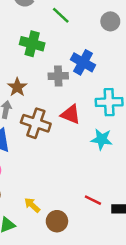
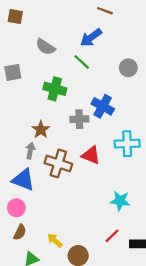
cyan star: (102, 139) -> (120, 201), moved
red line: (93, 200) -> (112, 236), turned -70

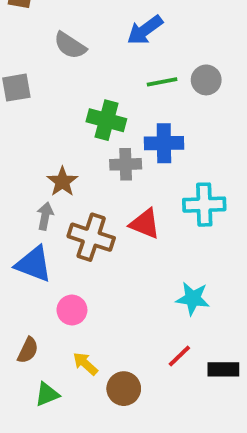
green line: (82, 62) -> (162, 82), moved, turned -54
green cross: (55, 89) -> (106, 120), moved
blue cross: (103, 106) -> (164, 143), turned -30
pink circle: (16, 208) -> (72, 310), moved

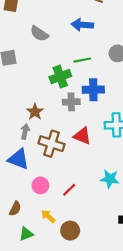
blue arrow: (145, 30) -> (82, 25), turned 40
green line: (162, 82) -> (82, 60), moved
green cross: (106, 120) -> (60, 77), turned -35
red line: (179, 356) -> (69, 190), moved

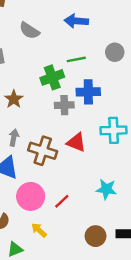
brown star: (35, 112) -> (14, 99), moved
pink circle: (40, 185) -> (31, 196), size x1.5
brown circle: (70, 231) -> (96, 236), moved

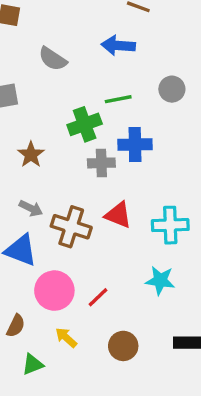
cyan cross: (114, 130) -> (170, 225), moved
gray arrow: (14, 138) -> (31, 208), turned 105
brown circle: (96, 236) -> (123, 346), moved

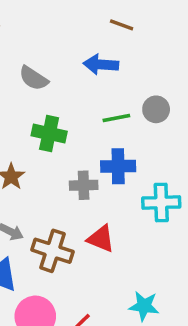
green line: (118, 99) -> (116, 118), moved
green cross: (85, 124) -> (49, 133), moved, turned 32
cyan cross: (170, 225) -> (161, 203), moved

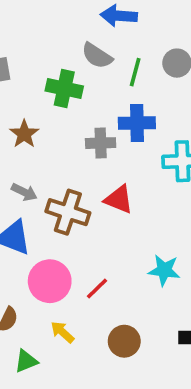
gray semicircle: (34, 78) -> (97, 56), moved
green line: (116, 118) -> (135, 72), turned -64

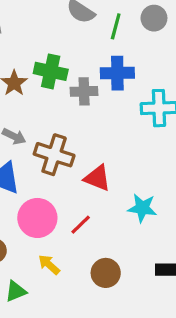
green cross: (64, 88) -> (51, 71), moved
red triangle: (119, 199) -> (97, 178), moved

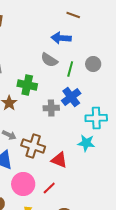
green cross: (51, 71) -> (27, 85), moved
blue cross: (117, 73) -> (71, 97), turned -36
cyan star: (142, 208) -> (86, 143), moved

